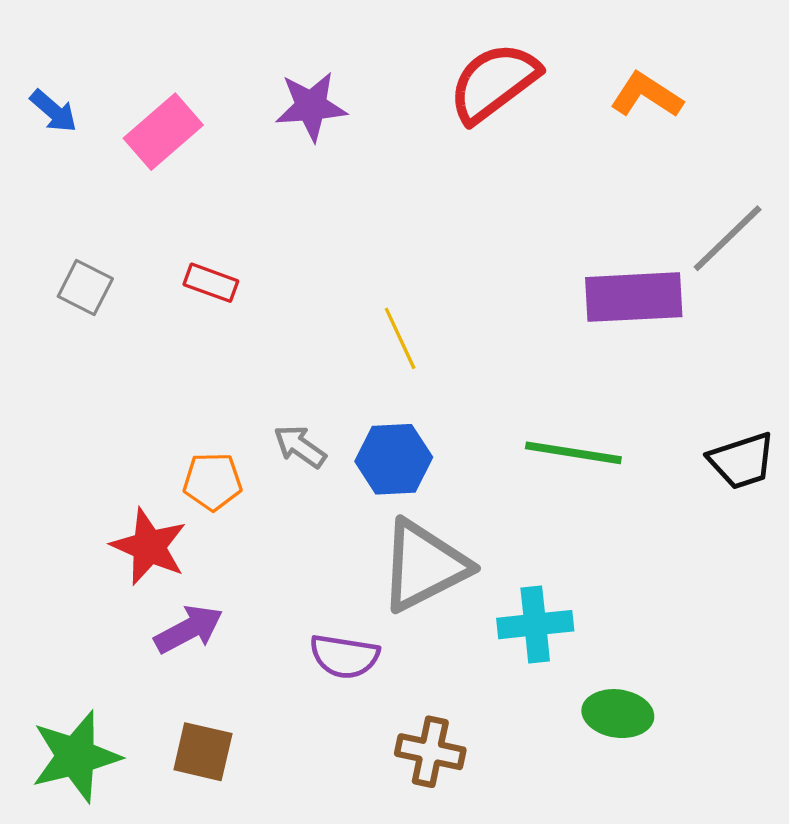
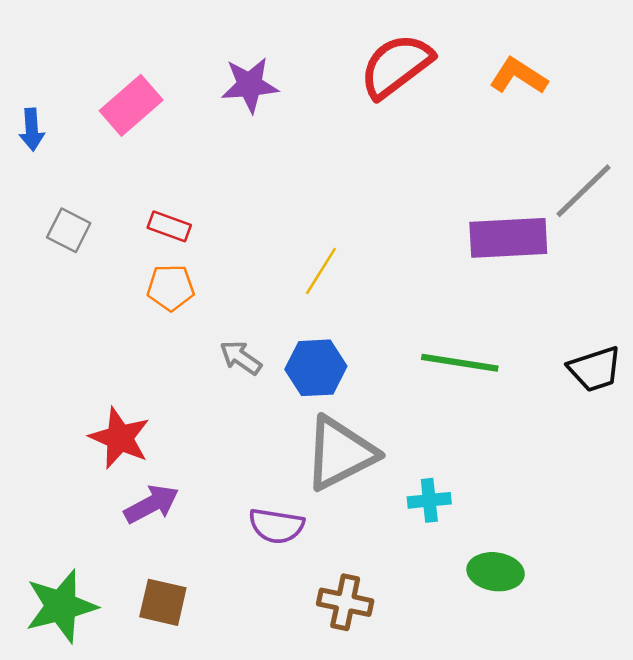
blue arrow: (54, 111) -> (32, 130), moved, turned 45
yellow line: (400, 338) -> (321, 271), turned 57
orange pentagon: (212, 481) -> (171, 288), moved
cyan cross: (535, 625) -> (429, 500), size x0.7

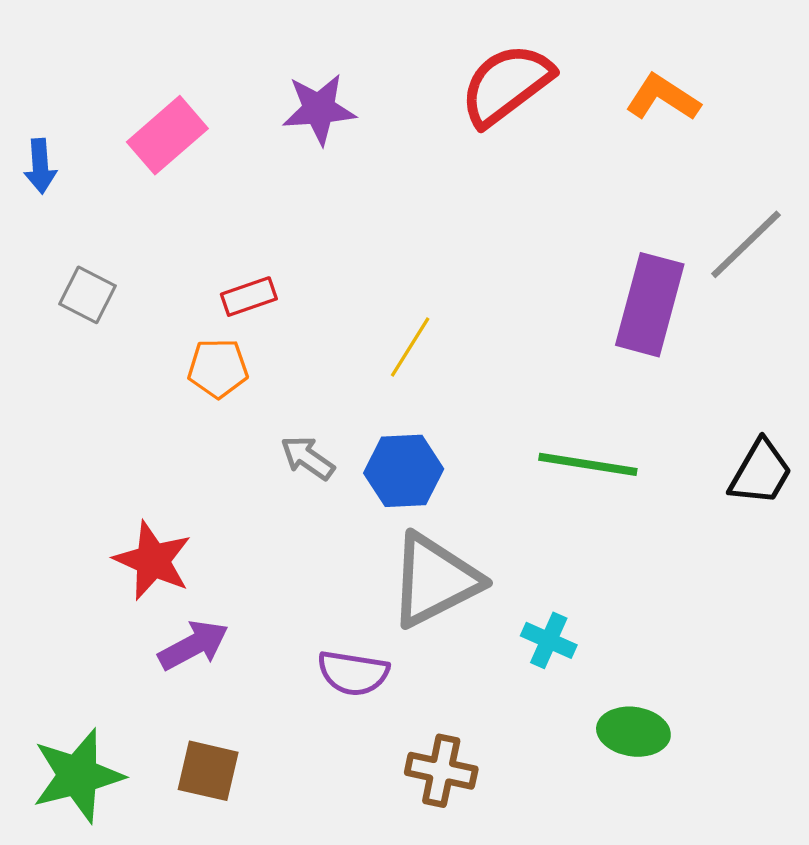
red rectangle: (169, 226) -> (249, 297), moved, turned -39
purple rectangle: (508, 238) -> (650, 305), turned -72
black trapezoid: (595, 369) -> (761, 473), turned -42
cyan cross: (429, 500) -> (549, 640), turned 30

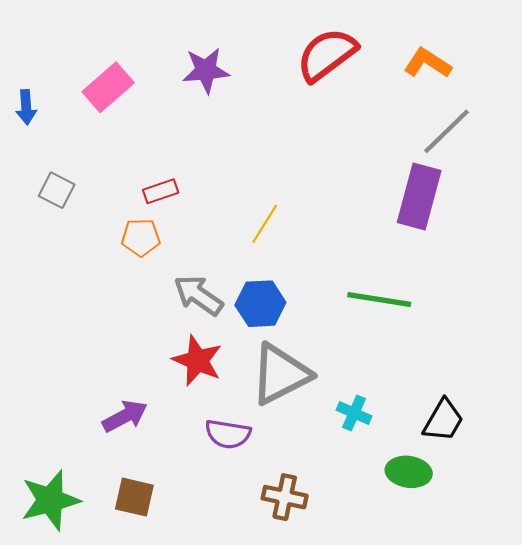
gray line: (746, 244) -> (446, 131), moved
gray arrow: (308, 458) -> (198, 295), size x1.4
black trapezoid: (761, 473) -> (443, 420), moved
red star: (153, 561) -> (197, 360), moved

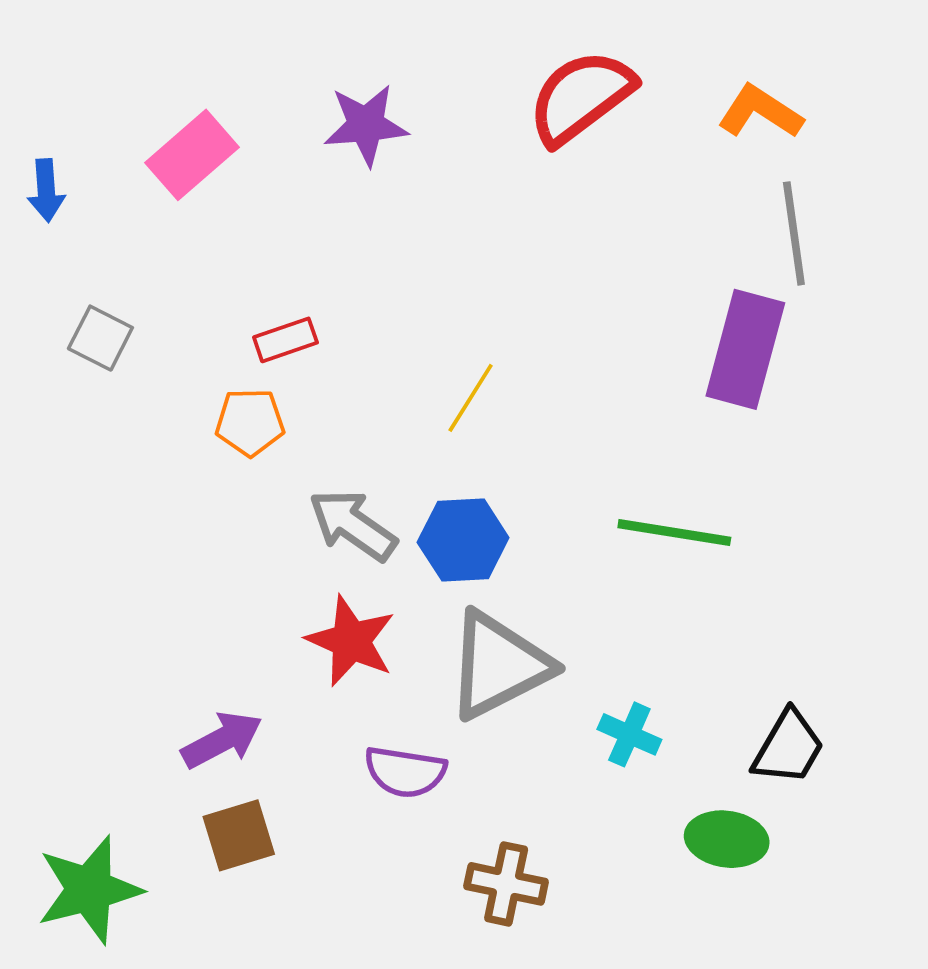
gray line: (446, 131) -> (794, 233), turned -54
brown square: (134, 497) -> (239, 835), moved, turned -30

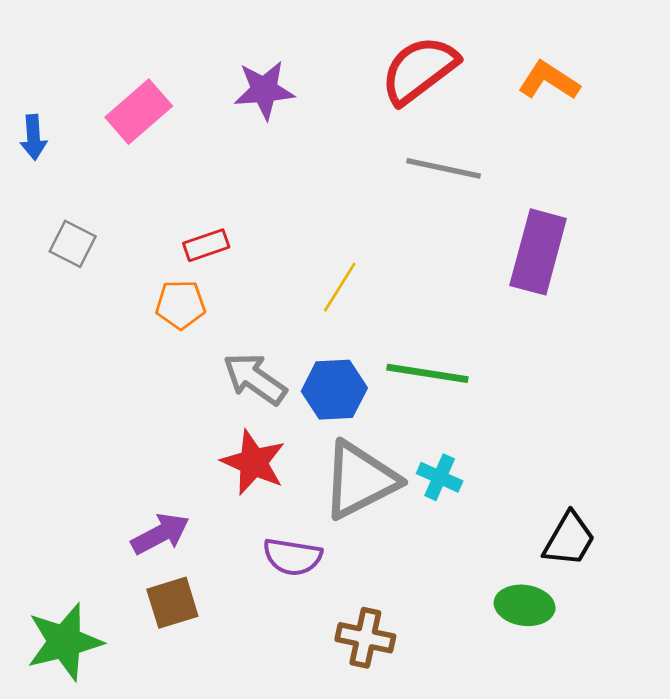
gray line: (794, 233) -> (444, 168), moved, turned -70
green line: (674, 533) -> (427, 373), moved
cyan cross: (629, 734) -> (440, 477), moved

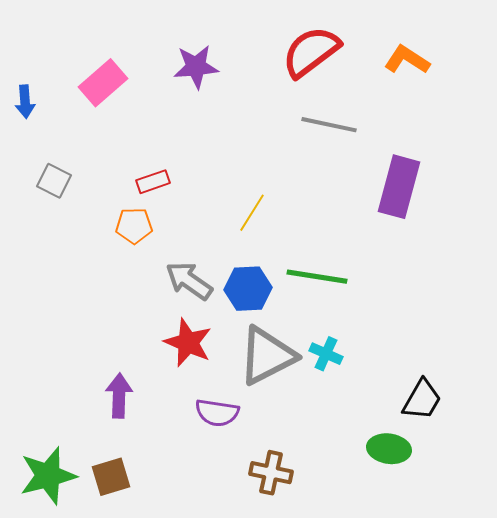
purple arrow: (160, 534) -> (119, 396), turned -60
brown square: (172, 603) -> (111, 477), moved

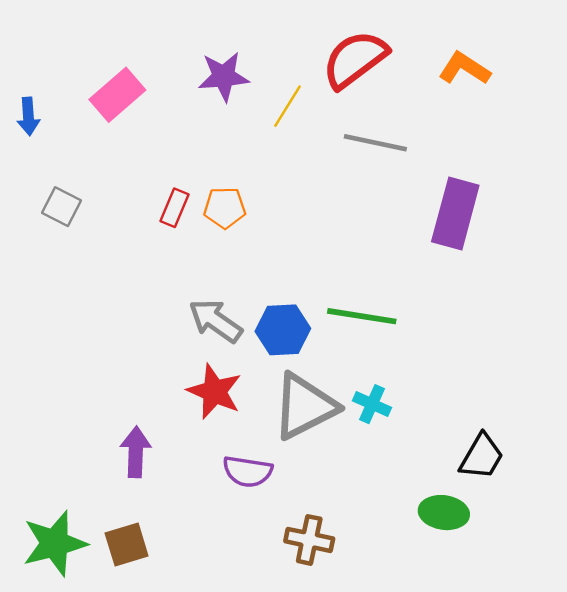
red rectangle: (153, 182) -> (174, 208), turned -48
yellow line: (252, 213) -> (287, 106), moved
orange pentagon: (134, 226) -> (225, 208), moved

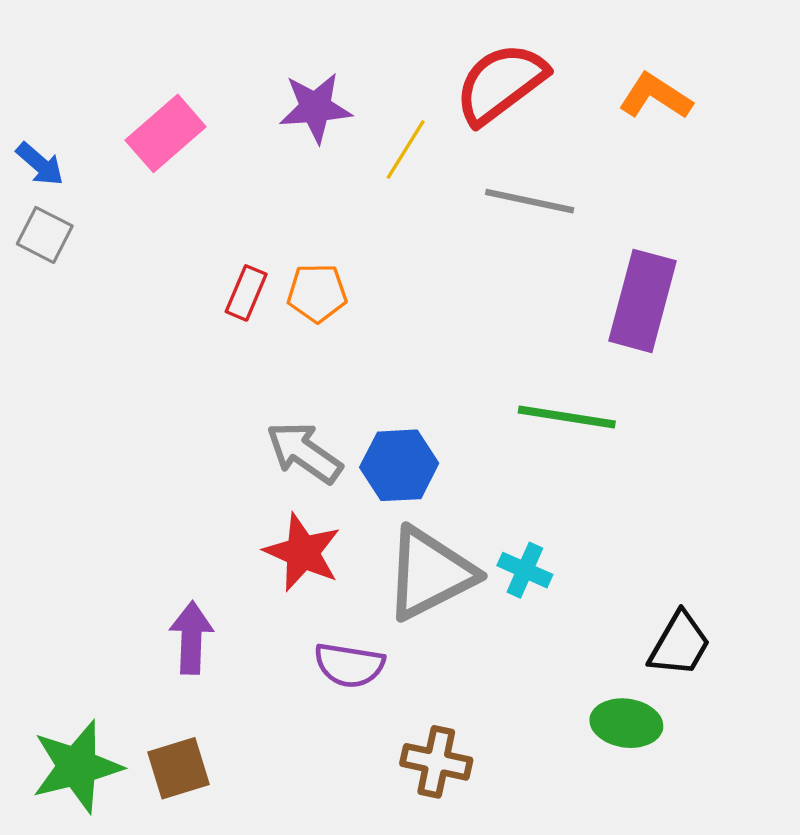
blue arrow: (28, 116) -> (40, 164), turned -45
gray square: (61, 207) -> (45, 235), moved
green line: (362, 316) -> (567, 417), moved

